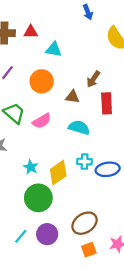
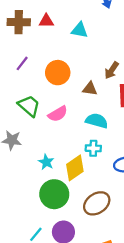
cyan triangle: (54, 49) -> (80, 30), moved
cyan cross: (85, 162) -> (93, 148), moved
brown ellipse: (85, 223) -> (97, 203), moved

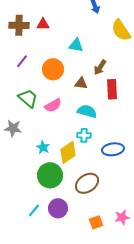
cyan triangle: (80, 30) -> (76, 45), moved

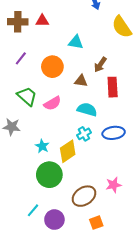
cyan cross: (84, 135) -> (84, 134), turned -32
blue ellipse: (113, 149) -> (114, 133), moved
brown ellipse: (87, 183) -> (84, 196), moved
purple circle: (58, 208) -> (54, 220), moved
pink star: (122, 217) -> (114, 185), moved

